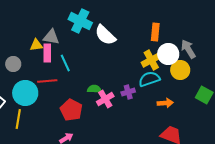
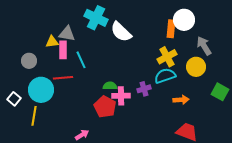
white circle: (168, 54) -> (184, 20), moved
pink cross: (105, 99) -> (121, 96), turned 30
red pentagon: (71, 110) -> (105, 107), moved

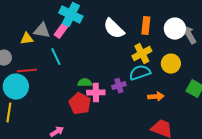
white circle: (184, 20) -> (175, 29), moved
white semicircle: (121, 32) -> (114, 29), moved
gray arrow: (204, 46) -> (189, 35), moved
pink rectangle: (63, 50) -> (62, 30), moved, turned 36
red line: (63, 78) -> (27, 71), moved

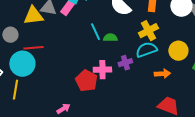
yellow triangle: (27, 39) -> (33, 16), size x1.5
cyan line: (56, 57) -> (95, 32), moved
yellow circle: (171, 64) -> (178, 51), moved
green semicircle: (85, 83) -> (110, 38), moved

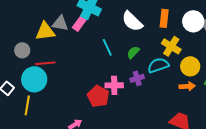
yellow cross: (148, 31) -> (171, 46), moved, turned -30
green semicircle: (110, 38) -> (133, 52), moved, turned -48
orange arrow: (162, 74) -> (187, 86), moved

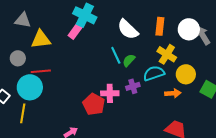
gray triangle: (60, 23) -> (23, 20), moved
cyan line: (107, 47) -> (116, 55), moved
orange arrow: (187, 86) -> (173, 93), moved

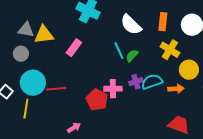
gray triangle: (23, 20) -> (26, 30), moved
pink rectangle: (76, 30) -> (74, 48), moved
red line: (41, 71) -> (56, 89), moved
cyan semicircle: (154, 73) -> (152, 82), moved

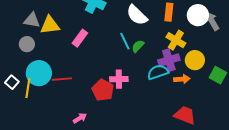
purple cross: (136, 82) -> (169, 60), moved, size x1.5
yellow line: (26, 109) -> (28, 88), moved

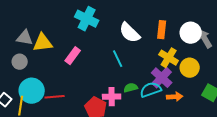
green semicircle: (138, 46) -> (131, 88), moved, turned 32
purple cross: (169, 60) -> (162, 78), turned -30
yellow circle: (195, 60) -> (190, 68), moved

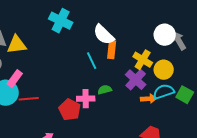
orange rectangle: (162, 30) -> (112, 50), moved
pink rectangle: (73, 56) -> (15, 79), moved
cyan semicircle: (151, 90) -> (164, 92), moved

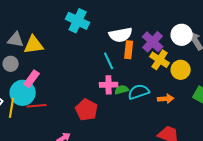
white semicircle: (104, 35) -> (121, 35), turned -55
purple cross: (136, 80) -> (153, 42), moved
cyan semicircle: (164, 92) -> (139, 92), moved
red line: (29, 99) -> (37, 106), moved
pink cross: (86, 99) -> (109, 85), moved

